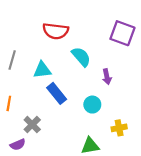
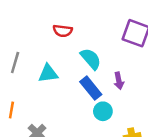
red semicircle: (56, 31) -> (63, 31), size x0.7
blue rectangle: (57, 93) -> (91, 88), moved

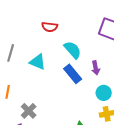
cyan triangle: (48, 73) -> (38, 62), turned 30
cyan circle: (103, 111) -> (104, 93), moved

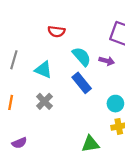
purple arrow: (96, 68) -> (107, 61), moved, turned -64
gray cross: (29, 111) -> (44, 101), moved

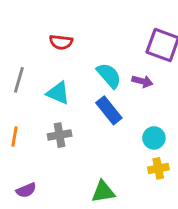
red semicircle: (56, 31) -> (61, 42), moved
gray cross: (44, 101) -> (60, 135), turned 35
green triangle: (90, 144) -> (103, 192), moved

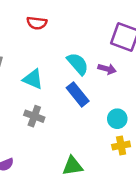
red semicircle: (61, 42) -> (37, 23), moved
gray cross: (60, 135) -> (34, 116), turned 30

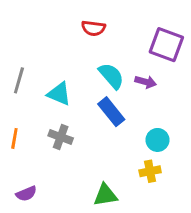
red semicircle: (37, 23) -> (93, 28), moved
yellow cross: (121, 146) -> (150, 171), moved

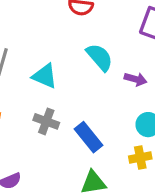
purple arrow: (146, 82) -> (136, 79), moved
blue rectangle: (111, 112) -> (89, 137), moved

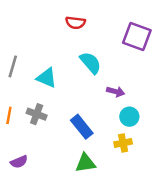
purple arrow: (136, 79) -> (116, 92), moved
gray cross: (46, 121) -> (37, 114), moved

